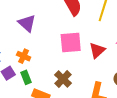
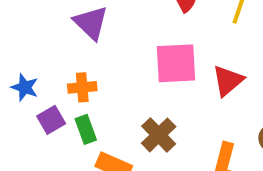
orange cross: (24, 56) -> (82, 87), turned -32

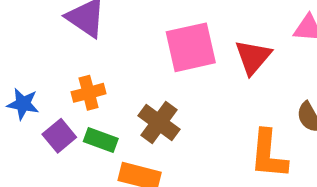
green rectangle: (86, 129) -> (101, 140), turned -40
brown cross: (159, 135) -> (159, 123), moved

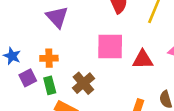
red triangle: (253, 57) -> (143, 60), turned 35
green rectangle: (101, 140) -> (50, 85), turned 42

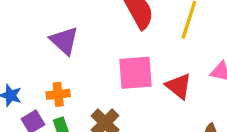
red triangle: (143, 60) -> (179, 86), turned 45

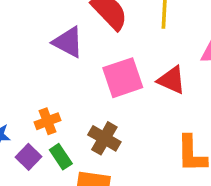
purple triangle: (64, 41) -> (68, 42), moved

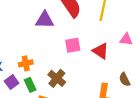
purple triangle: (68, 42) -> (45, 20), turned -36
pink square: (123, 78) -> (73, 45), size x0.7

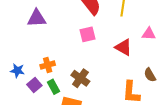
purple triangle: (45, 20) -> (37, 18), moved
pink square: (73, 45) -> (87, 34), moved

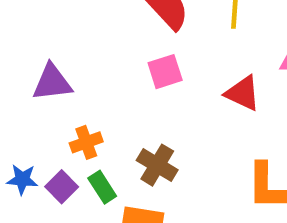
purple triangle: (37, 18) -> (52, 83), moved
blue star: (17, 71) -> (22, 179), moved

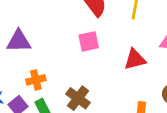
red triangle: (243, 93) -> (135, 59), turned -45

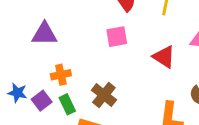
red triangle: (135, 59) -> (164, 57), turned 45

